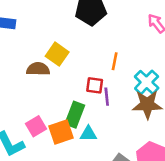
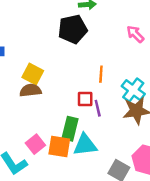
yellow square: (57, 54) -> (33, 74), moved
orange square: (61, 132) -> (59, 146), turned 35
cyan triangle: (88, 134) -> (85, 145), size x1.5

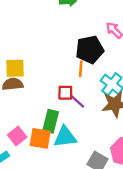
black pentagon: (73, 29) -> (90, 50), moved
yellow square: (33, 74) -> (15, 68), turned -30
purple line: (98, 108) -> (77, 102), turned -35

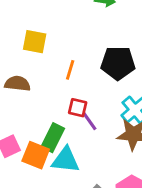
yellow square: (15, 68) -> (35, 42), moved
orange line: (81, 69) -> (70, 70), moved

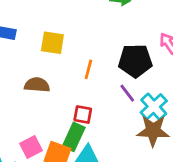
red square: (78, 108) -> (83, 114), moved
purple line: (90, 121) -> (127, 93), moved

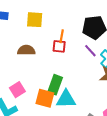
red square: (83, 114) -> (59, 46), moved
pink square: (31, 147) -> (17, 90), moved

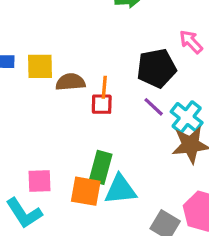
yellow square: (35, 20) -> (40, 66), moved
brown semicircle: (26, 50) -> (70, 82), moved
pink square: (17, 90) -> (39, 181), turned 35

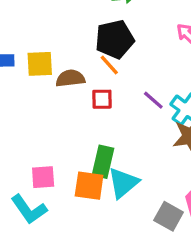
black pentagon: (156, 68) -> (115, 39), moved
orange line: (104, 87) -> (109, 65), moved, turned -45
cyan triangle: (120, 190) -> (123, 183), turned -32

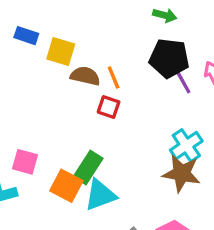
black pentagon: (115, 39) -> (169, 58), moved
orange line: (109, 65) -> (114, 77), moved
purple line: (153, 100) -> (184, 83), moved

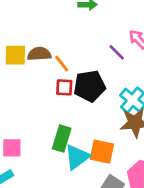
black pentagon: (169, 58) -> (90, 86), moved
brown semicircle: (85, 76) -> (39, 54), moved
orange square: (66, 186) -> (102, 152), moved

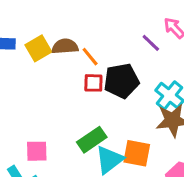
yellow square: (15, 55) -> (38, 48), turned -30
green rectangle: (62, 138) -> (92, 140), turned 40

